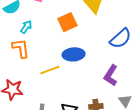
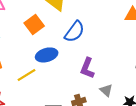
blue semicircle: (121, 38) -> (75, 32), moved

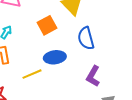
blue semicircle: (75, 32) -> (86, 38), turned 120

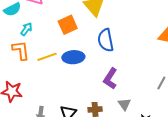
yellow line: (32, 74) -> (47, 57), moved

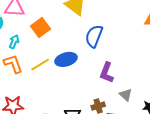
orange square: (68, 25) -> (41, 28), moved
blue semicircle: (106, 40) -> (94, 36), turned 45

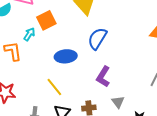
cyan arrow: (14, 42) -> (29, 34), moved
yellow line: (40, 65) -> (54, 87), moved, turned 72

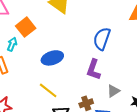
blue semicircle: (97, 38) -> (102, 39), moved
gray triangle: (118, 102) -> (113, 91), turned 48

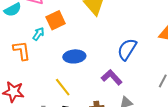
purple L-shape: (93, 70) -> (112, 77), turned 105

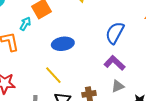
purple L-shape: (112, 77) -> (114, 63), moved

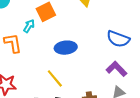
blue semicircle: (115, 33) -> (118, 39), turned -100

